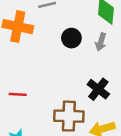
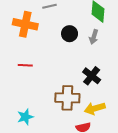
red line: (18, 94) -> (25, 65), moved

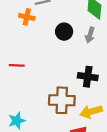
orange cross: (25, 24) -> (27, 17), moved, size x0.6
black cross: (92, 76) -> (88, 77), turned -30

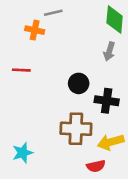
black circle: (64, 32) -> (79, 83), moved
red line: (17, 65) -> (21, 70), moved

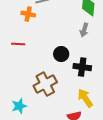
brown cross: (76, 129) -> (45, 84), moved, turned -30
yellow arrow: (111, 142) -> (85, 98), turned 72

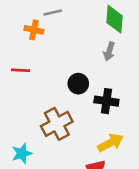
yellow arrow: (85, 98) -> (110, 143), turned 96

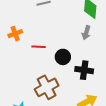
orange cross: (34, 30) -> (15, 34), moved, turned -32
red line: (21, 70) -> (39, 47), moved

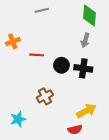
black cross: (84, 70) -> (83, 68), moved
brown cross: (47, 87) -> (45, 96), size x0.7

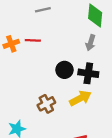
red line: (37, 55) -> (33, 40), moved
yellow arrow: (86, 111) -> (80, 98), moved

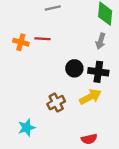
orange cross: (11, 44) -> (21, 42), turned 35

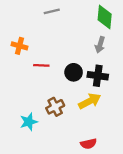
red line: (43, 39) -> (41, 65), moved
cyan star: (27, 128) -> (29, 122), moved

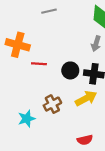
orange cross: (19, 46) -> (18, 45), size x1.5

